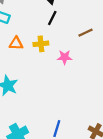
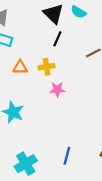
pink star: (65, 57) -> (57, 89), moved

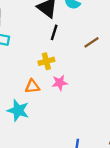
orange triangle: (20, 67) -> (32, 86), moved

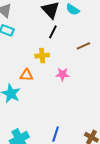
pink star: (60, 83) -> (63, 74), moved

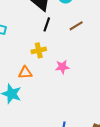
brown line: (83, 46) -> (76, 26), moved

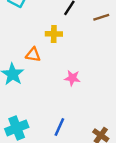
pink star: (62, 67) -> (72, 78), moved

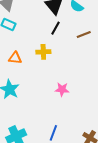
orange triangle: (33, 55) -> (15, 58), moved

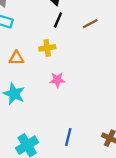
pink star: (62, 89) -> (57, 80), moved

